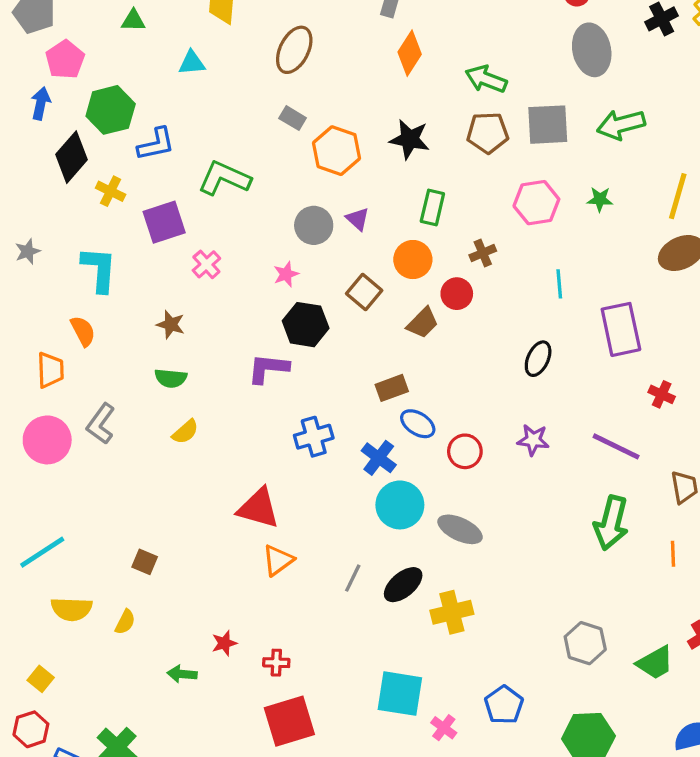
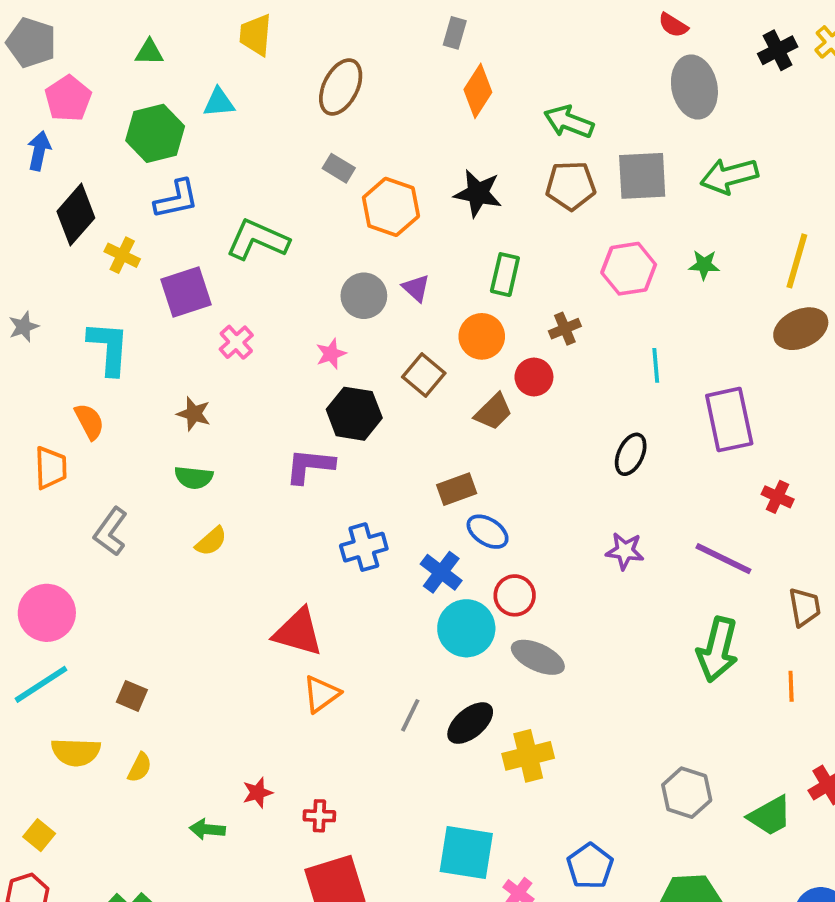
green hexagon: (111, 110) -> (155, 133), moved
pink circle: (47, 440) -> (47, 613), moved
red circle: (465, 451) -> (515, 595), moved
brown square: (145, 562) -> (132, 696), moved

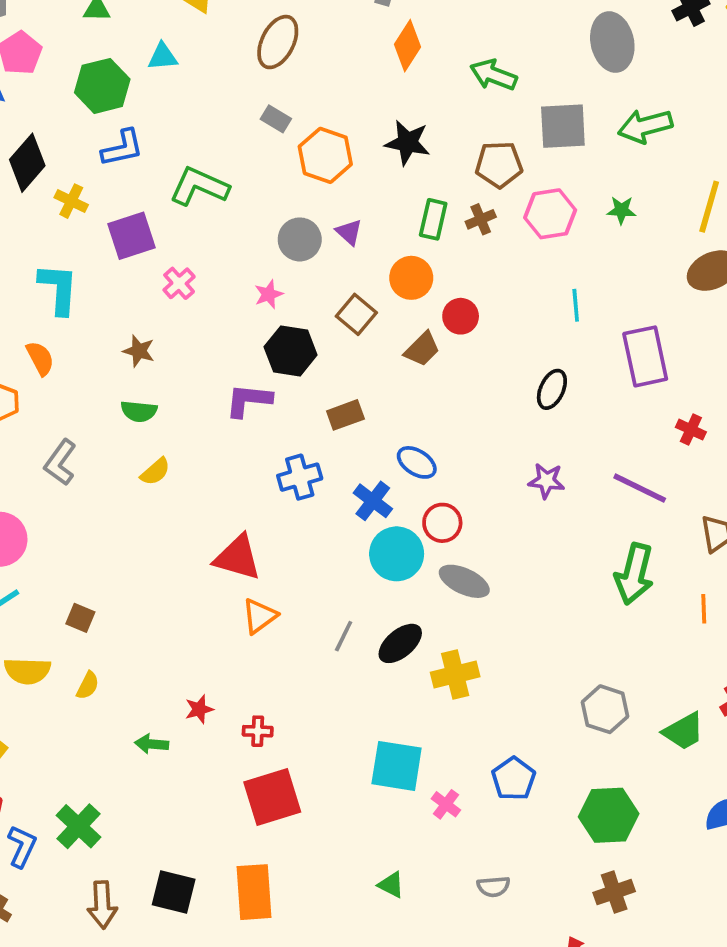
brown pentagon: (571, 186) -> (499, 164), moved
brown cross: (565, 329) -> (481, 219), moved
brown rectangle: (457, 489) -> (345, 415), moved

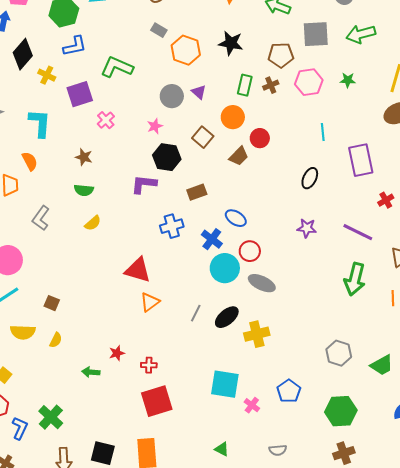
red cross: (691, 430) -> (386, 200), turned 35

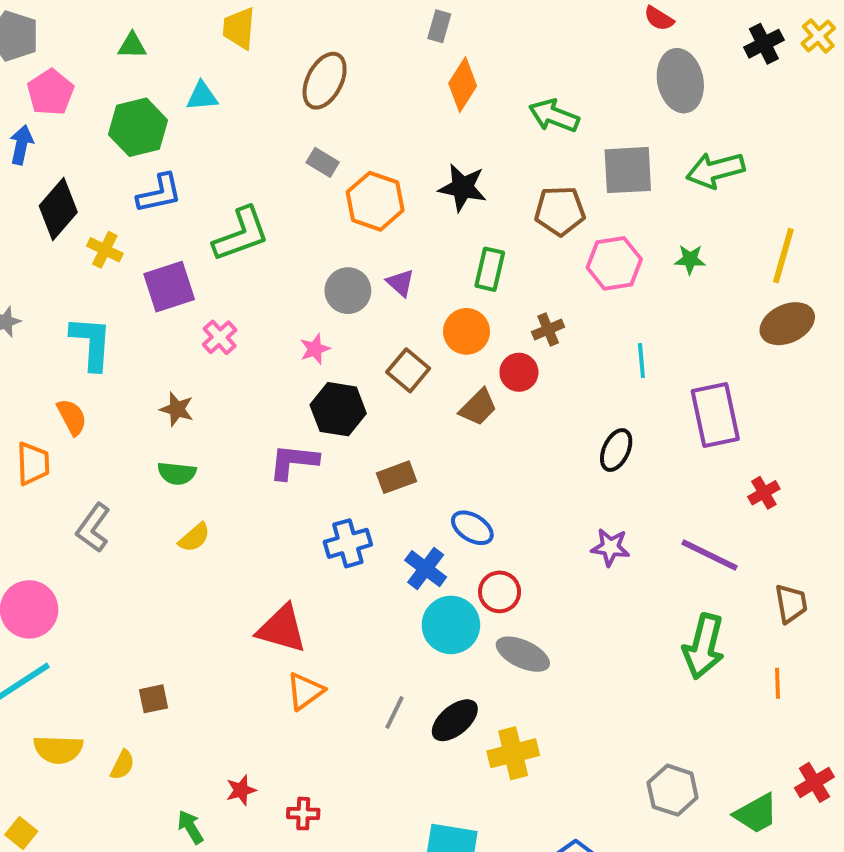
green L-shape: (117, 67) -> (241, 234), turned 136
brown cross: (271, 85) -> (548, 329), moved
brown square: (52, 303) -> (154, 699), moved, turned -35
green arrow: (91, 372) -> (190, 827), turned 54

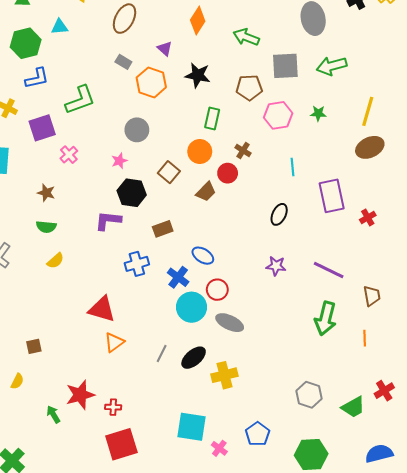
purple triangle: (400, 283) -> (165, 48), moved
brown cross: (548, 329) -> (243, 150), turned -35
red cross: (764, 493) -> (368, 217), moved
red star: (241, 790) -> (80, 395), size x1.8

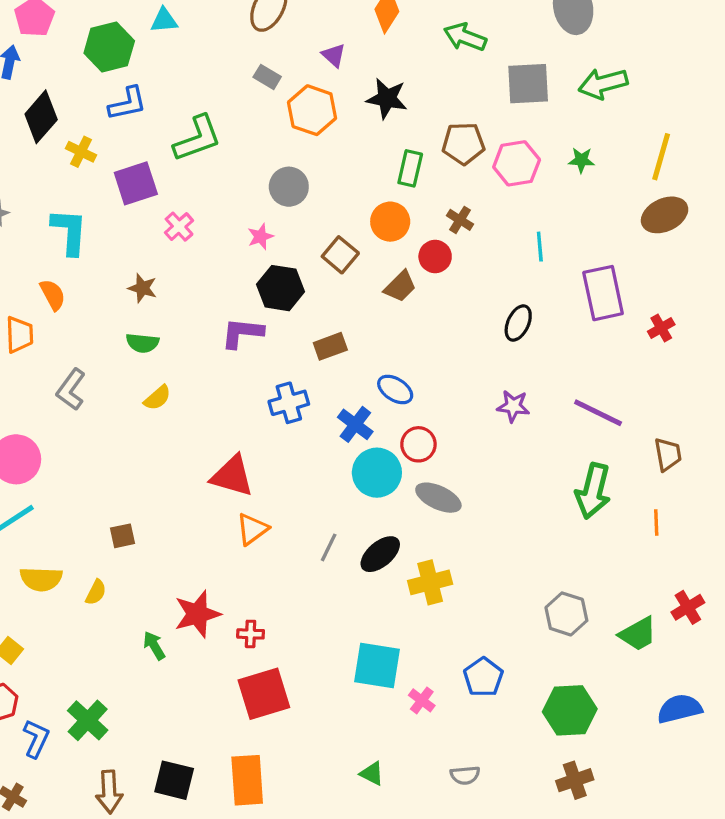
brown pentagon: (249, 88) -> (463, 143), moved

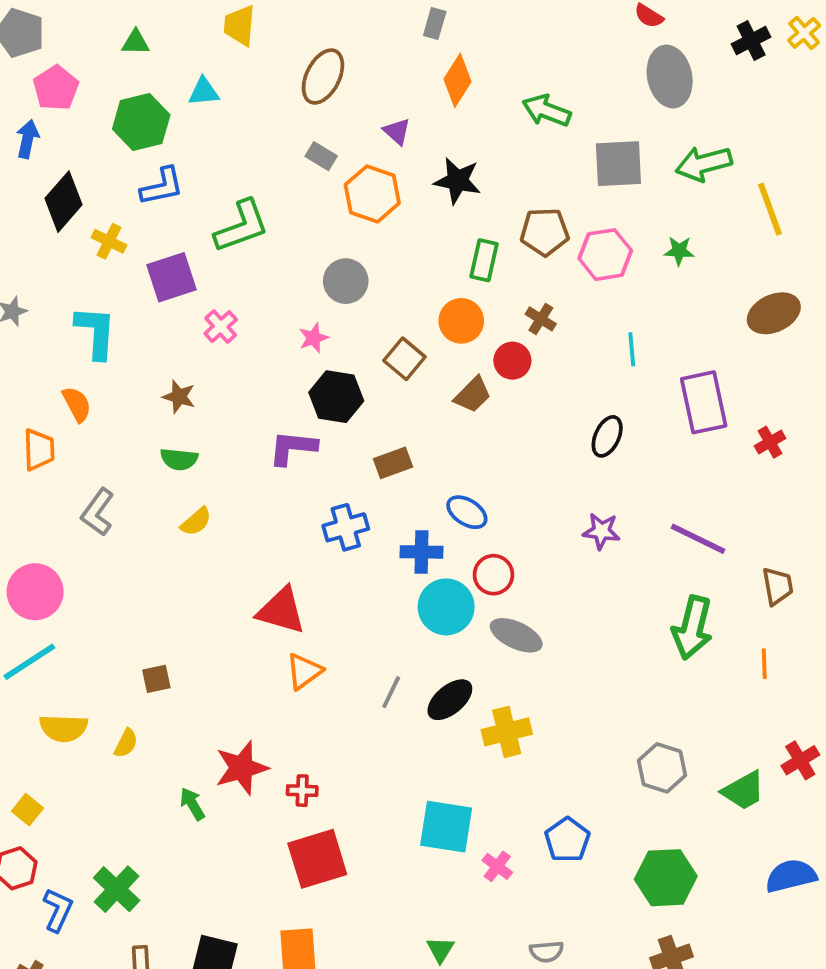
yellow line: (661, 157) -> (770, 209), moved, turned -36
blue cross: (355, 424) -> (421, 552), turned -36
green triangle: (372, 774) -> (440, 950), turned 35

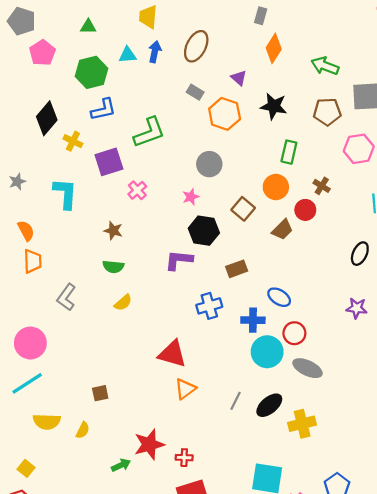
blue arrow: (28, 139) -> (155, 52), moved
brown pentagon: (545, 232) -> (327, 112), moved
orange semicircle: (77, 404) -> (26, 231), moved
green arrow: (192, 804) -> (121, 465), turned 96

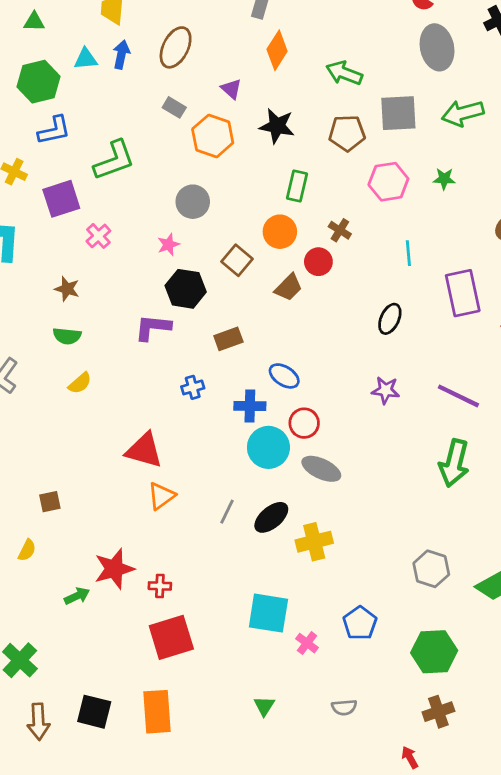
blue cross: (209, 306) -> (193, 387), size x0.7

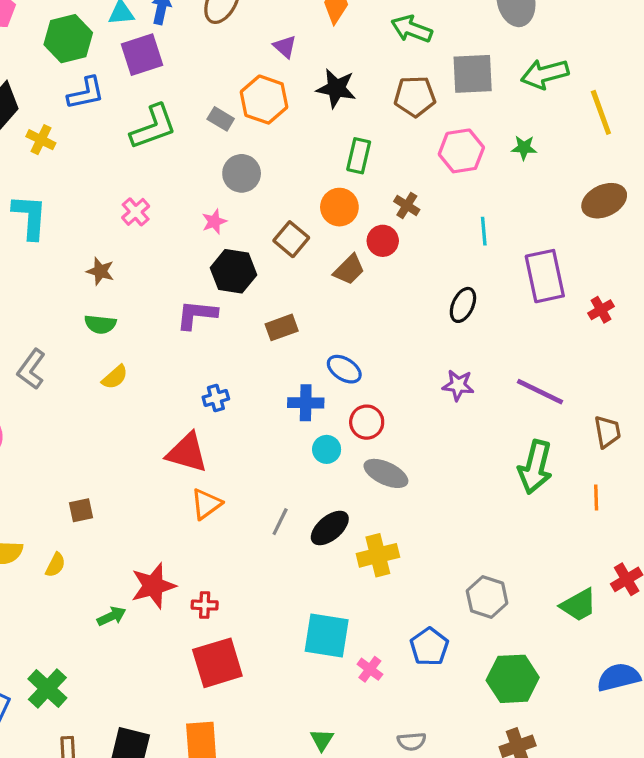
gray rectangle: (174, 107) -> (221, 119), moved
purple square: (61, 199) -> (142, 55), moved
blue cross: (193, 387) -> (216, 398), moved
cyan circle: (268, 447) -> (327, 449), size x0.6
gray hexagon: (431, 569) -> (487, 597), moved

